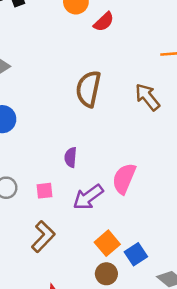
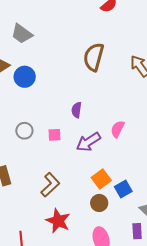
pink semicircle: (124, 179) -> (117, 129), size x0.7
brown L-shape: (43, 237) -> (50, 185), moved

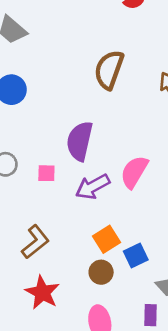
purple semicircle: (77, 110) -> (80, 141), size x1.8
pink semicircle: (117, 129) -> (134, 172), size x1.4

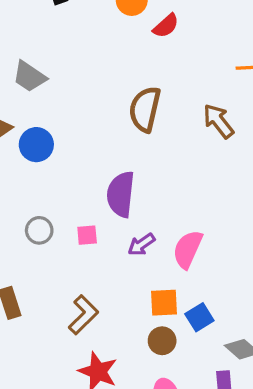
pink semicircle: (134, 172) -> (188, 249), moved
purple arrow: (93, 187) -> (141, 244), size x0.7
orange square: (106, 239) -> (164, 303), turned 36

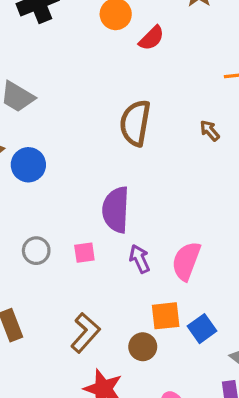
brown arrow: (218, 121) -> (210, 131), size x0.6
purple arrow: (141, 244) -> (140, 259), turned 104
brown circle: (162, 341) -> (143, 347), moved

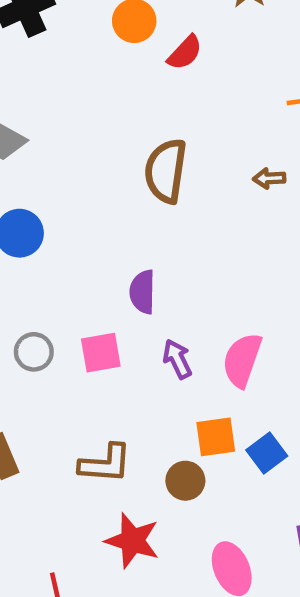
brown arrow: (210, 131) -> (269, 178), turned -50
purple semicircle: (116, 210) -> (142, 292), size x0.7
pink square: (84, 253) -> (101, 353), size x1.4
brown L-shape: (85, 333) -> (105, 464), turned 54

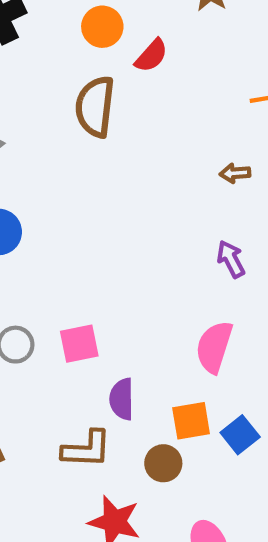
brown semicircle: (166, 171) -> (95, 107), moved
purple semicircle: (142, 292) -> (122, 399), moved
purple arrow: (177, 359) -> (231, 259), moved

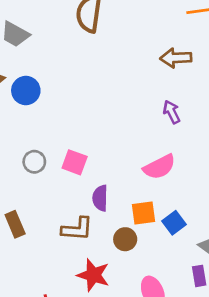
brown arrow: (235, 173) -> (176, 58), size x1.6
pink square: (79, 344) -> (75, 162), turned 30
pink semicircle: (214, 347) -> (159, 167), turned -136

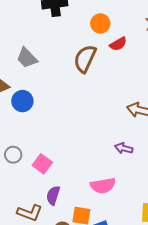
purple arrow: (172, 112) -> (124, 148), turned -66

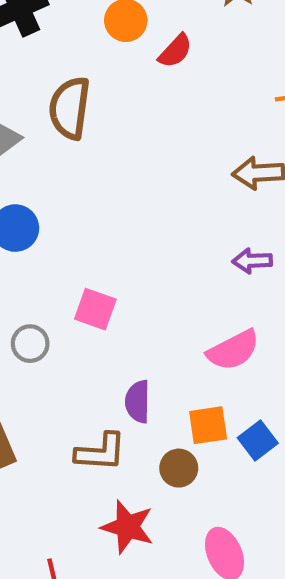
brown semicircle: (85, 59) -> (70, 108), moved
pink square: (42, 164) -> (95, 309), moved

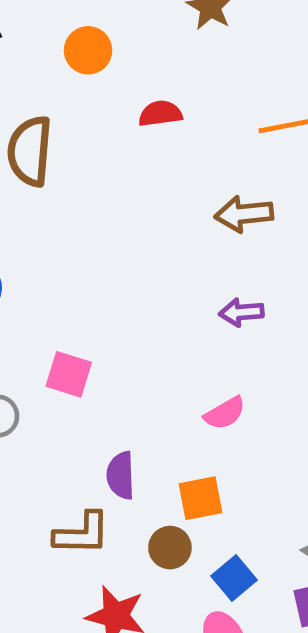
red semicircle: (175, 51) -> (160, 114), moved, turned -138
pink semicircle: (233, 350) -> (225, 413), size x0.7
blue square: (258, 441) -> (234, 578), moved

